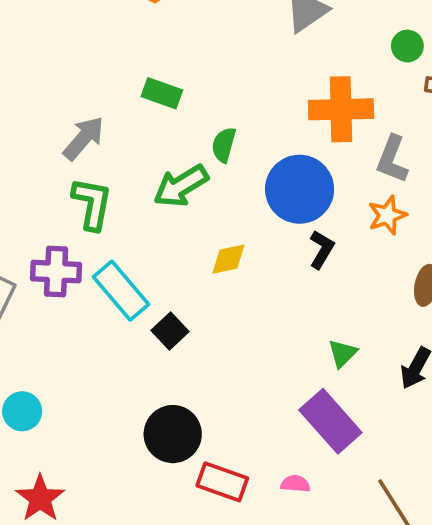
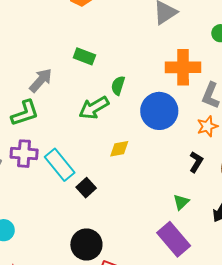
green L-shape: (92, 204) -> (25, 113), moved, turned 60
black L-shape: (322, 249) -> (196, 162), moved

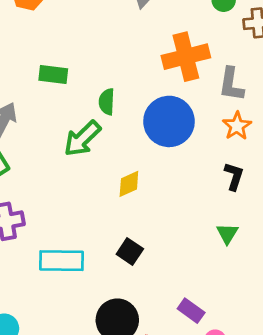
cyan rectangle: (60, 165) -> (61, 261), moved, turned -36
black square: (86, 188) -> (130, 252), moved
purple rectangle: (174, 239) -> (191, 311), moved, size x0.6

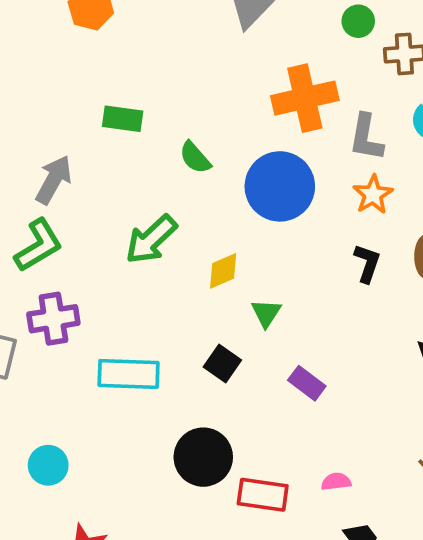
green semicircle: (107, 102) -> (195, 158), turned -45
green arrow: (82, 139) -> (151, 239), moved
green triangle: (227, 234) -> (266, 313), moved
purple rectangle: (191, 311) -> (307, 383), moved

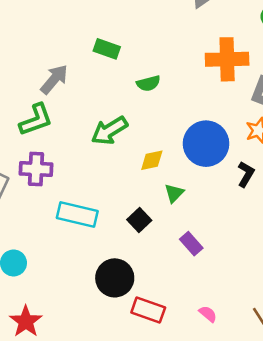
green semicircle: (195, 158) -> (148, 83), turned -75
blue circle: (280, 186) -> (206, 144), moved
pink semicircle: (336, 482) -> (208, 314), moved, turned 36

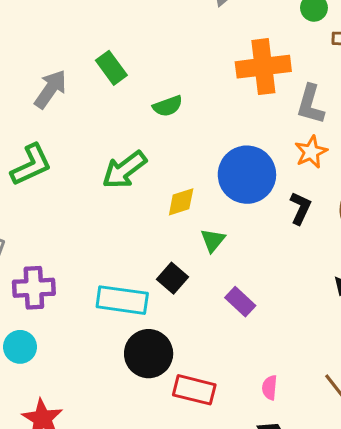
green rectangle: (107, 49) -> (111, 68), turned 40
gray arrow: (54, 79) -> (50, 89), moved
purple cross: (36, 169) -> (34, 288), moved
cyan rectangle: (77, 215) -> (122, 300), moved
pink semicircle: (208, 314) -> (270, 388), turned -120

